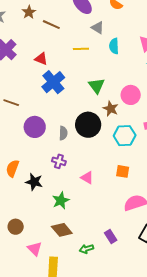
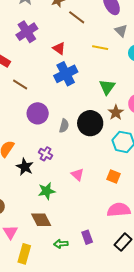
purple cross: (59, 161) -> (46, 154), moved

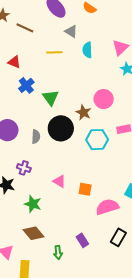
blue cross: (66, 74) -> (26, 85), size x0.7
green triangle: (107, 87) -> (51, 98), moved
orange square: (113, 176) -> (85, 189), moved
green star: (47, 191) -> (33, 204), turned -30
green arrow: (61, 244) -> (58, 252), turned -80

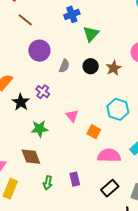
brown star: (83, 112) -> (114, 68), moved
black circle: (61, 128) -> (91, 66), size x0.6
cyan hexagon: (97, 140) -> (118, 109), moved
green star: (33, 204) -> (40, 129), turned 30

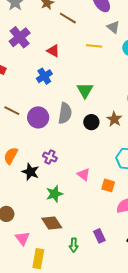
blue cross: (72, 14) -> (44, 76), moved
brown line: (25, 20) -> (12, 111), moved
gray semicircle: (64, 66) -> (65, 113), moved, size x1.5

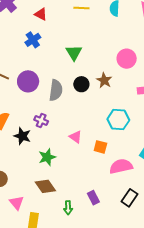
gray semicircle: (65, 113) -> (56, 90), moved

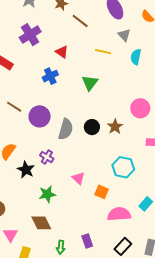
green triangle: (74, 53) -> (90, 83), moved

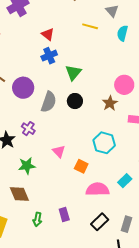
red triangle: (62, 52) -> (48, 34), moved
blue cross: (50, 76) -> (49, 56), moved
green triangle: (90, 83) -> (73, 73), moved
brown star: (115, 127) -> (110, 103), moved

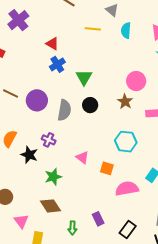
black rectangle: (100, 222) -> (128, 230), moved

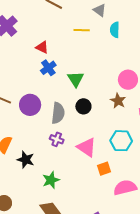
purple cross: (49, 140) -> (57, 139), moved
pink triangle: (82, 157) -> (87, 147), moved, size x1.5
orange square: (107, 168) -> (104, 169), turned -32

